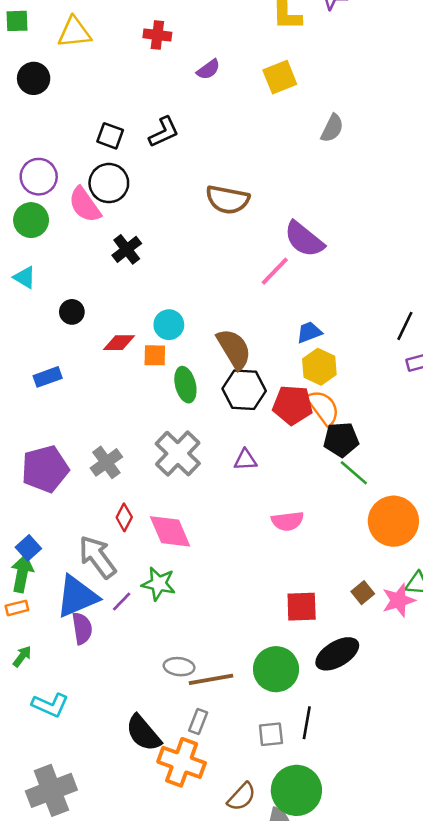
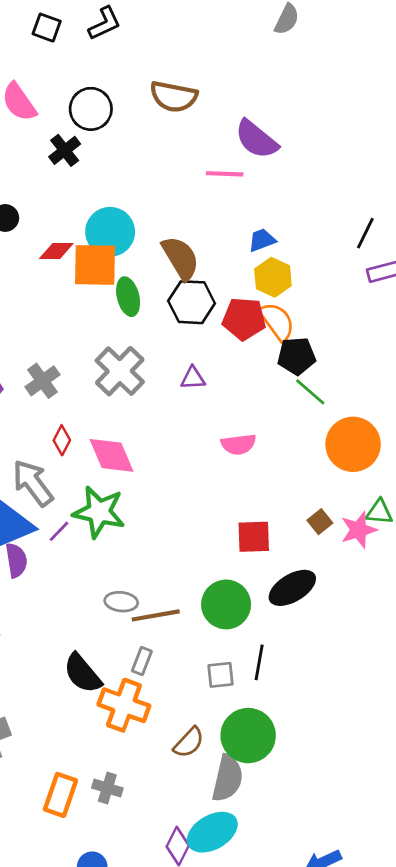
black circle: (109, 183) -> (91, 109), moved
pink line: (275, 271) -> (225, 174), turned 48
cyan circle: (169, 325) -> (110, 232), size x1.5
orange square: (155, 355) -> (95, 265), size x1.8
green star: (159, 584) -> (99, 512), size x1.4

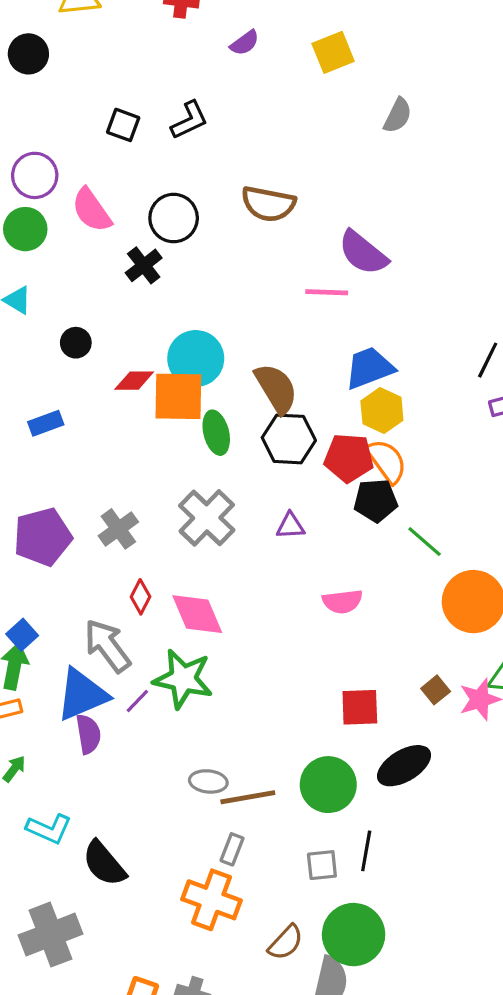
blue trapezoid: (262, 240) -> (369, 368), size x1.6
black pentagon: (296, 356) -> (376, 501), moved
black semicircle: (83, 673) -> (104, 864), moved

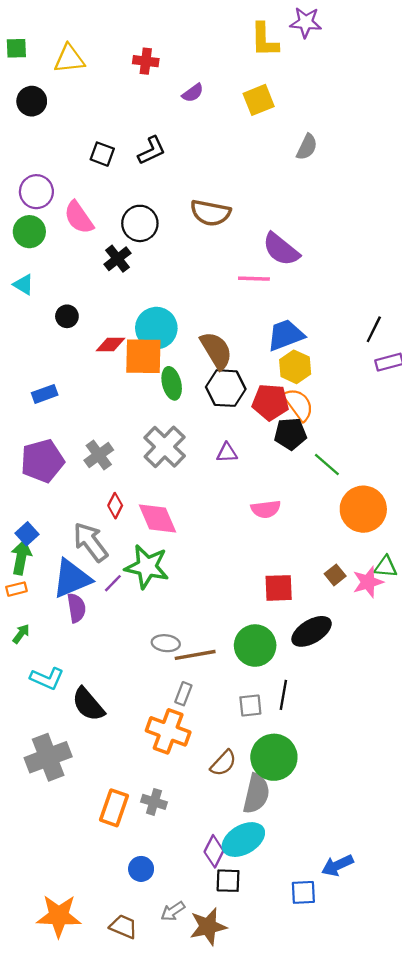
blue rectangle: (46, 423) -> (45, 394), moved

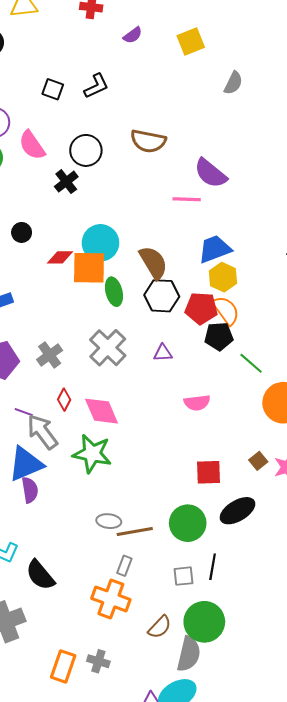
purple line: (113, 583) -> (24, 412), moved, turned 66

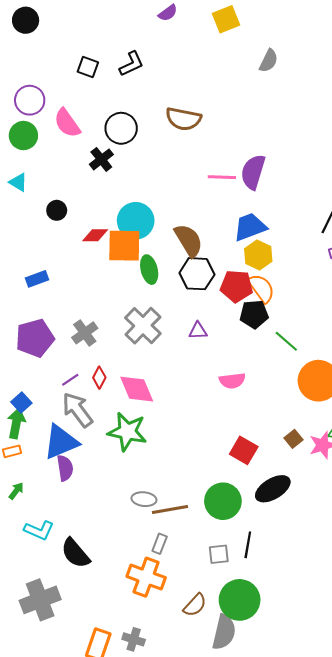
purple semicircle: (211, 173) -> (253, 172), moved, turned 68
purple line: (24, 412) -> (70, 380), moved, turned -54
red square: (208, 472) -> (244, 450), turned 32

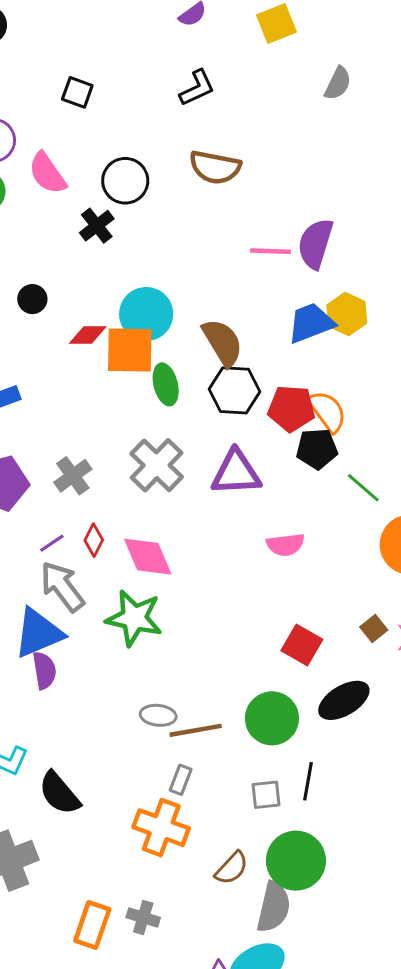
black L-shape: (131, 64) -> (197, 88), moved
yellow hexagon: (258, 255) -> (347, 314), moved
purple triangle: (198, 331) -> (236, 473), size x1.8

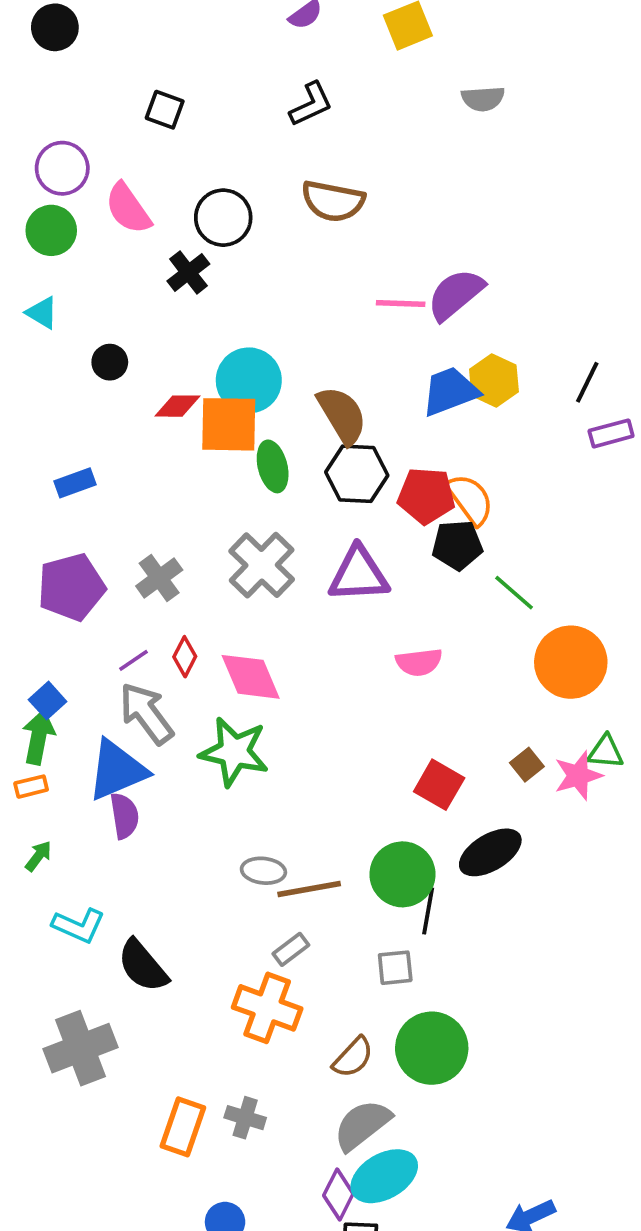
gray semicircle: (338, 83) -> (483, 99), turned 60
purple semicircle: (315, 244) -> (456, 294), turned 33
gray rectangle: (181, 780) -> (291, 949), turned 32
black line: (308, 781) -> (428, 911), moved
gray semicircle: (273, 907) -> (362, 1125), moved, turned -141

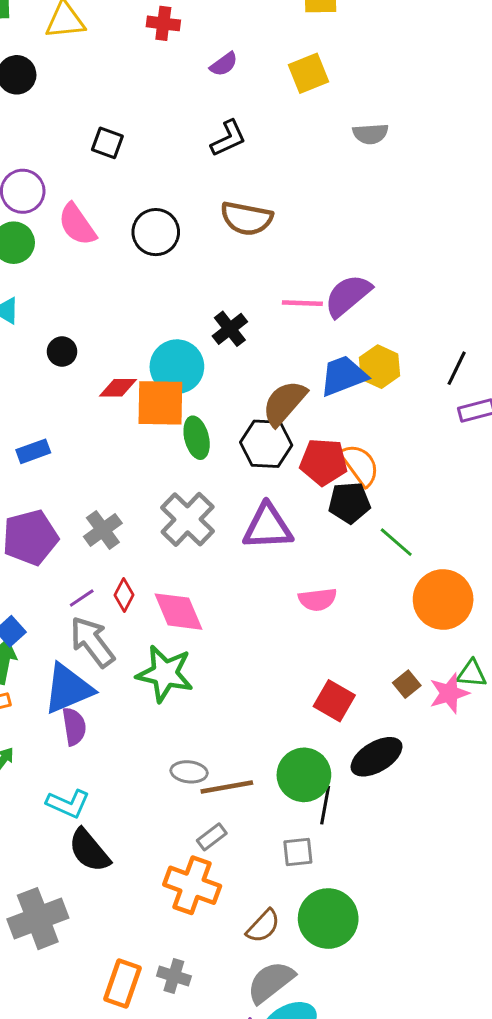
black cross: (188, 272) -> (230, 329), moved
brown semicircle: (342, 415) -> (284, 403), moved, turned -108
cyan L-shape: (79, 926) -> (68, 804), moved

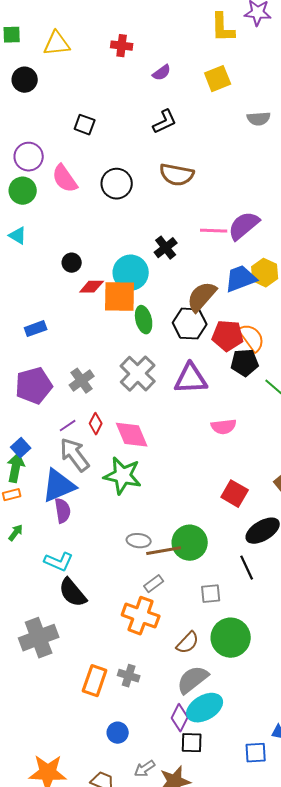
black circle: (62, 352) -> (72, 263), moved
green circle: (304, 775) -> (190, 543), moved
black line: (325, 805) -> (247, 568), moved, turned -35

